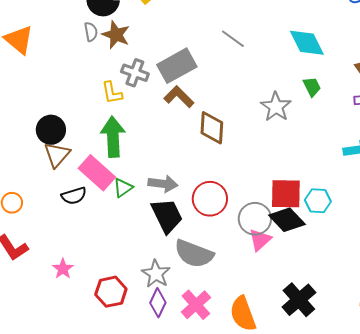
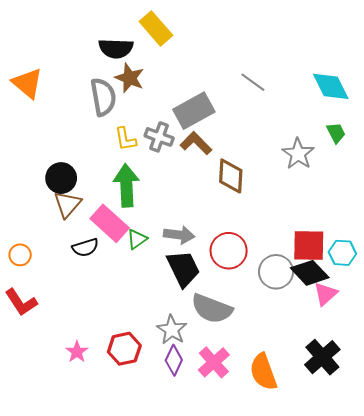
gray semicircle: (91, 32) -> (103, 97), moved, size x1.8
gray cross: (135, 73) -> (159, 137), moved
pink triangle: (260, 240) -> (326, 294), moved
pink star: (63, 269) -> (77, 352), moved

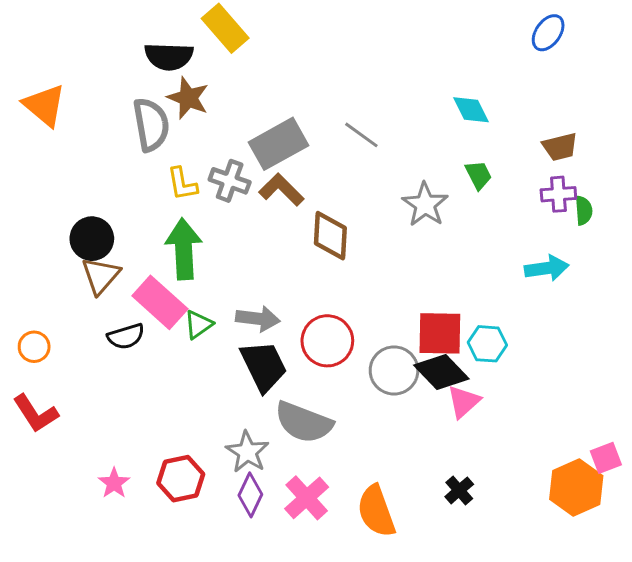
gray line: (253, 82) -> (361, 135), moved
cyan diamond: (331, 86) -> (471, 110), size x0.7
black cross: (322, 357) -> (459, 490), size x0.6

